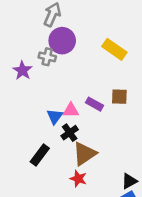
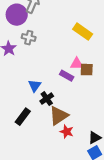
purple circle: (62, 41) -> (17, 15), moved
pink triangle: (71, 110) -> (77, 64), moved
red star: (78, 179) -> (67, 132), moved

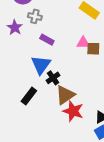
purple rectangle: (67, 76) -> (47, 40), moved
blue triangle: (35, 86) -> (41, 65), size x1.5
red star: (67, 132) -> (73, 111), size x1.5

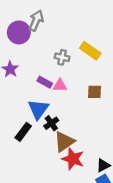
gray cross: (35, 16) -> (62, 57), moved
pink triangle: (83, 43) -> (60, 85), moved
black rectangle: (29, 96) -> (23, 132), moved

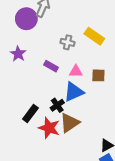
pink triangle: (60, 85) -> (76, 71), moved
blue triangle: (38, 109) -> (74, 92), moved, turned 30
red star: (73, 159) -> (49, 128), moved

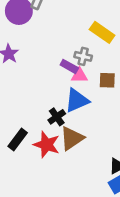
gray cross: (68, 42) -> (83, 56), moved
purple rectangle: (51, 66) -> (69, 66), moved
black rectangle: (30, 114) -> (18, 140), moved

